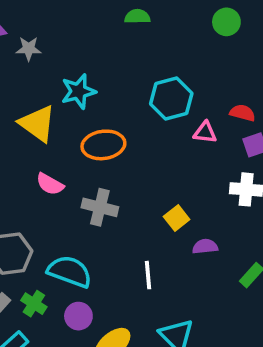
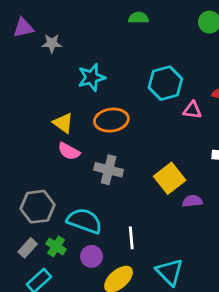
yellow triangle: (37, 124) -> (63, 123), moved, size x0.7
yellow square: (177, 218) -> (170, 178), size x1.5
white line: (148, 275) -> (131, 238), moved

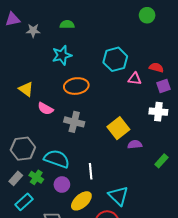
green semicircle: (138, 18) -> (67, 24), moved
yellow triangle: (63, 123) -> (26, 89), moved

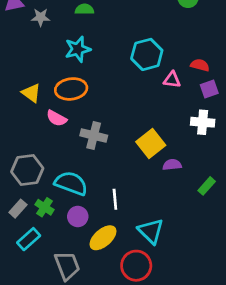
orange ellipse: (76, 86) -> (71, 89), moved

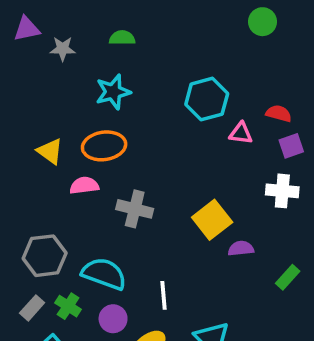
pink semicircle: (56, 118) -> (84, 185), turned 144

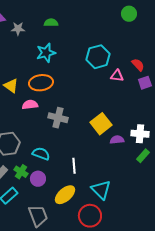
red semicircle: (279, 113) -> (138, 65), turned 32
white cross: (282, 191) -> (140, 134), moved
cyan semicircle: (104, 274) -> (41, 154), size x0.7
purple circle: (113, 319) -> (38, 179), moved

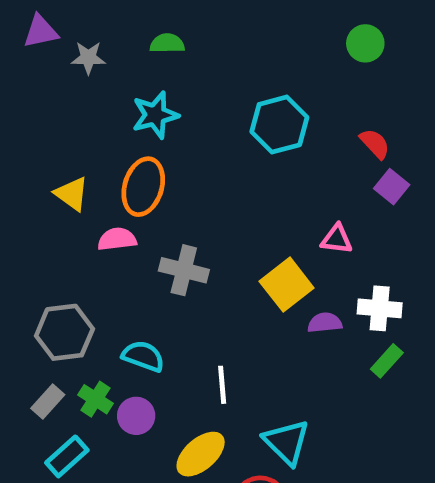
green circle: (129, 14) -> (365, 43), moved
pink triangle: (117, 76) -> (337, 239), moved
orange ellipse: (41, 83) -> (143, 187), turned -65
purple square: (145, 83) -> (392, 187), turned -32

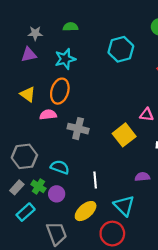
purple triangle: (41, 31) -> (29, 55), moved
cyan hexagon: (279, 125) -> (121, 49), moved
purple semicircle: (325, 323) -> (142, 177), moved

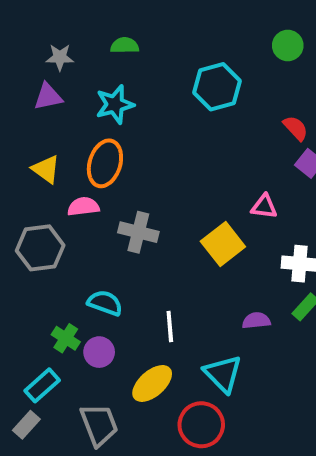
gray hexagon: (24, 156) -> (40, 248), moved
gray rectangle: (17, 187) -> (26, 425), moved

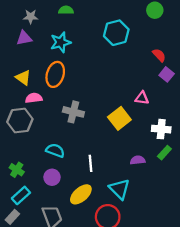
pink semicircle: (83, 207) -> (34, 98), moved
green cross: (66, 338) -> (17, 170), moved

